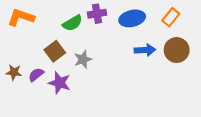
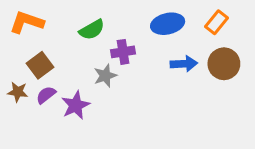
purple cross: (97, 14) -> (123, 52), moved
brown square: (55, 51) -> (40, 65), moved
purple star: (60, 83) -> (76, 105), turned 30

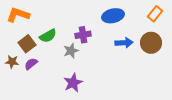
orange rectangle: (216, 22) -> (155, 14), moved
green semicircle: (92, 30) -> (48, 36), moved
purple star: (76, 105) -> (73, 83), moved

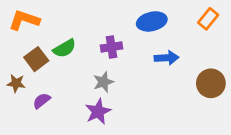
brown circle: (151, 43) -> (211, 83), moved
gray star: (71, 51) -> (103, 82), moved
purple semicircle: (31, 64) -> (42, 101), moved

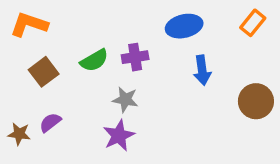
green semicircle: (64, 48) -> (94, 60), moved
blue arrow: (167, 58) -> (202, 70), turned 85
gray star: (103, 82) -> (125, 100), turned 30
brown star: (16, 83) -> (19, 134), moved

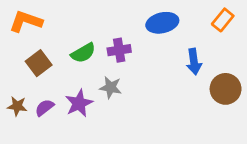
blue arrow: (202, 70) -> (194, 62), moved
brown star: (19, 134) -> (17, 106), moved
purple star: (119, 136) -> (79, 103), moved

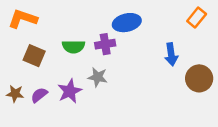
blue ellipse: (162, 23) -> (127, 23), moved
green semicircle: (83, 53) -> (73, 47), turned 30
brown square: (39, 63) -> (34, 56), turned -30

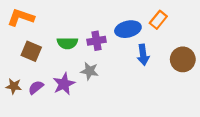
orange rectangle: (197, 17) -> (158, 20), moved
blue ellipse: (127, 23) -> (128, 29), moved
blue arrow: (171, 54) -> (143, 55), moved
brown circle: (199, 78) -> (183, 59), moved

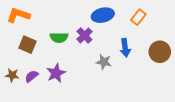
blue ellipse: (128, 29) -> (103, 15), moved
purple cross: (97, 41) -> (84, 35), turned -35
gray star: (90, 71) -> (104, 62), moved

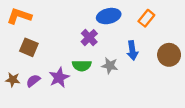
green semicircle: (59, 38) -> (82, 66), moved

